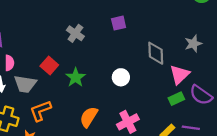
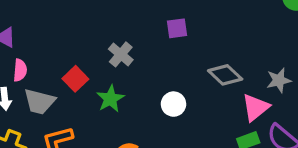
gray cross: (75, 33) -> (121, 54), moved
gray star: (193, 44) -> (279, 80), moved
gray diamond: (156, 53) -> (225, 75), turned -50

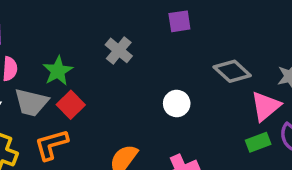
red square: (75, 79) -> (71, 105), moved
green star: (110, 99) -> (58, 71), moved

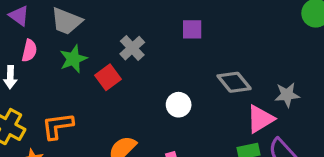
gray trapezoid: (31, 102) -> (66, 21), moved
red square: (71, 105) -> (108, 77), moved

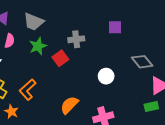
gray cross: (132, 48) -> (76, 39), turned 35
orange L-shape: (58, 126) -> (28, 90), turned -35

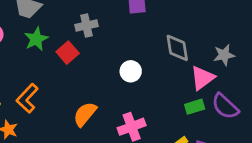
gray diamond: (142, 62) -> (177, 48), turned 35

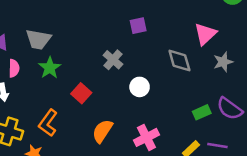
gray cross: (86, 26) -> (113, 60), moved, turned -30
red square: (68, 53) -> (81, 93), moved
pink triangle: (202, 78) -> (205, 34), moved

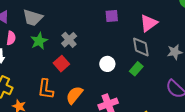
pink triangle: (205, 34) -> (149, 23), moved
gray cross: (113, 60) -> (69, 40), moved
green rectangle: (202, 112) -> (136, 69), moved, turned -32
orange L-shape: (48, 123) -> (46, 89), moved, turned -35

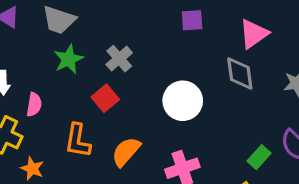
pink semicircle: (11, 38) -> (34, 105), moved
white circle: (107, 64) -> (183, 101), size x1.5
green rectangle: (136, 69) -> (259, 157), moved

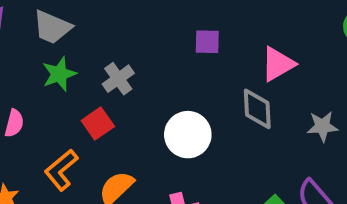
orange L-shape: (78, 141) -> (61, 170), turned 36

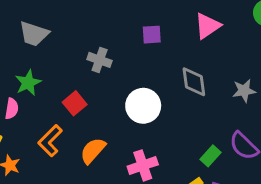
pink triangle: (278, 64) -> (207, 26), moved
green star: (59, 74) -> (28, 83), moved
gray cross: (118, 79) -> (100, 60), moved, turned -30

